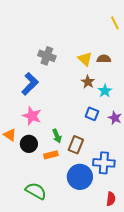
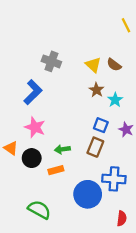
brown semicircle: (104, 59) -> (114, 65), turned -144
green arrow: (57, 136) -> (62, 149), turned 104
brown rectangle: (76, 145) -> (95, 147), moved

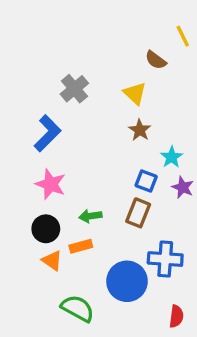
gray cross: (51, 61) -> (74, 89), turned 30
brown semicircle: (114, 65) -> (156, 60), moved
cyan star: (115, 100) -> (172, 157), moved
orange triangle: (11, 148) -> (52, 261), moved
green semicircle: (39, 210) -> (78, 308), moved

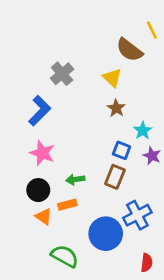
brown semicircle: (156, 60) -> (129, 50), size x1.5
blue cross: (165, 259) -> (137, 215), turned -32

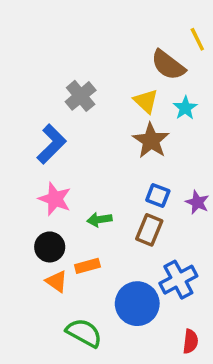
brown star: (116, 108) -> (151, 141), size x1.5
cyan star: (143, 131) -> (185, 108), moved
green arrow: (75, 179) -> (99, 220), moved

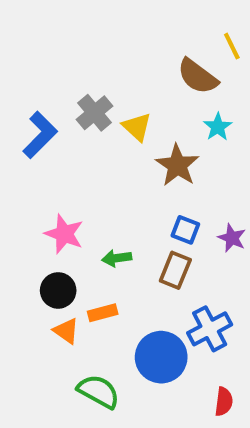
yellow triangle: (146, 101) -> (137, 127), moved
blue L-shape: (51, 144) -> (40, 135), moved

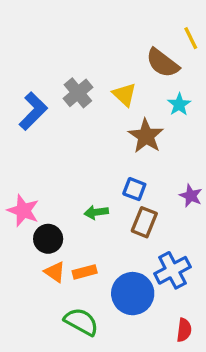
yellow triangle: (137, 127) -> (124, 94), moved
blue square: (185, 230) -> (134, 189), moved
pink star: (64, 234) -> (23, 211), moved
orange rectangle: (103, 313) -> (85, 272), moved

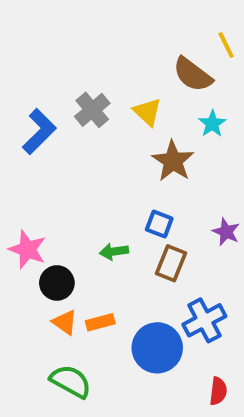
green semicircle: (81, 322) -> (71, 381), moved

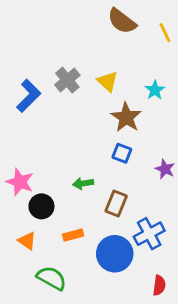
brown semicircle: (193, 74) -> (122, 21), moved
blue square: (159, 224) -> (122, 153), moved
brown rectangle: (171, 263) -> (116, 203), moved
orange triangle: (65, 322) -> (27, 241), moved

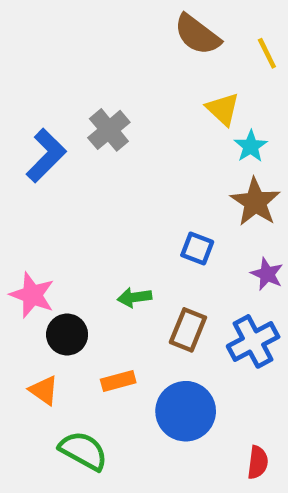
yellow triangle: (108, 81) -> (223, 109), moved
brown star: (126, 117) -> (255, 202), moved
blue cross: (149, 234) -> (253, 341), moved

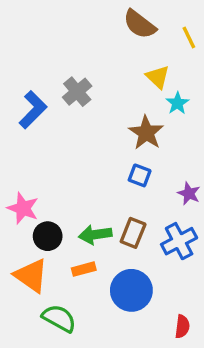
brown star: (255, 202) -> (146, 133), moved
green arrow: (134, 297) -> (95, 235), moved, size x1.4
orange triangle: (44, 390) -> (31, 276), size x1.6

